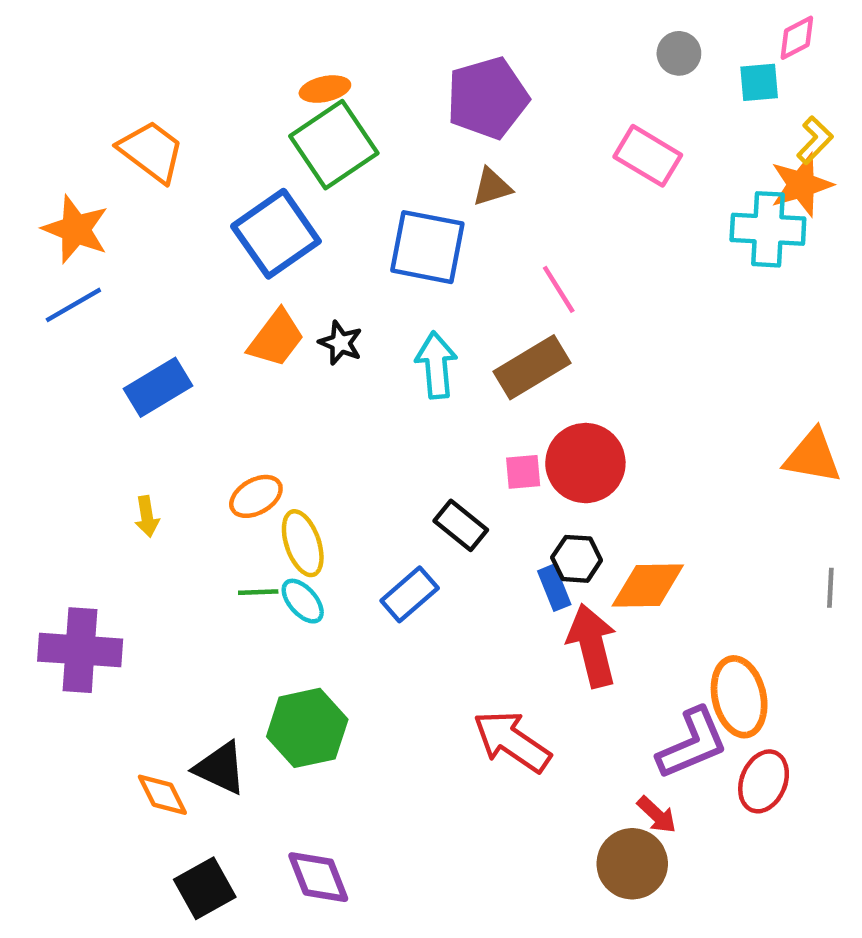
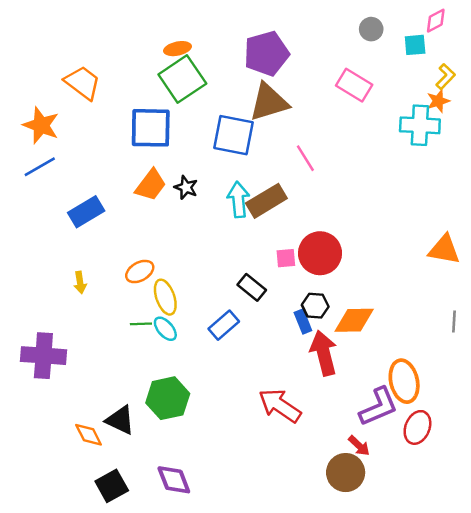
orange star: (801, 185) -> (438, 101), size x0.7
brown triangle: (492, 187) -> (269, 102), size x1.8
blue square: (276, 234) -> (151, 128), turned 36
brown rectangle: (532, 367) -> (266, 201), moved

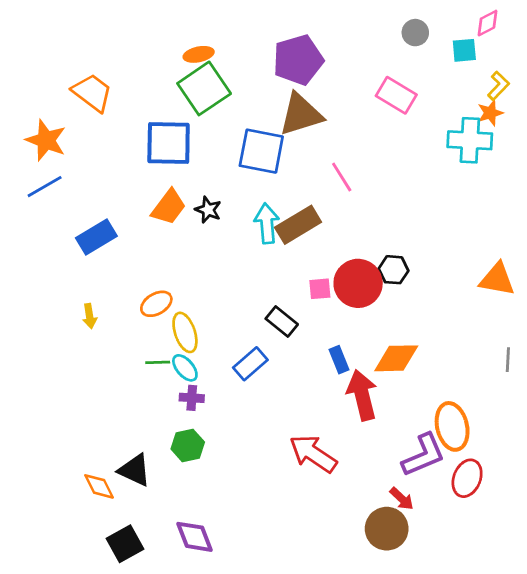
black hexagon: (315, 306) -> (393, 270), moved
purple cross: (43, 356) -> (192, 398), moved, size x0.5
green hexagon: (168, 398) -> (188, 446), size x0.7

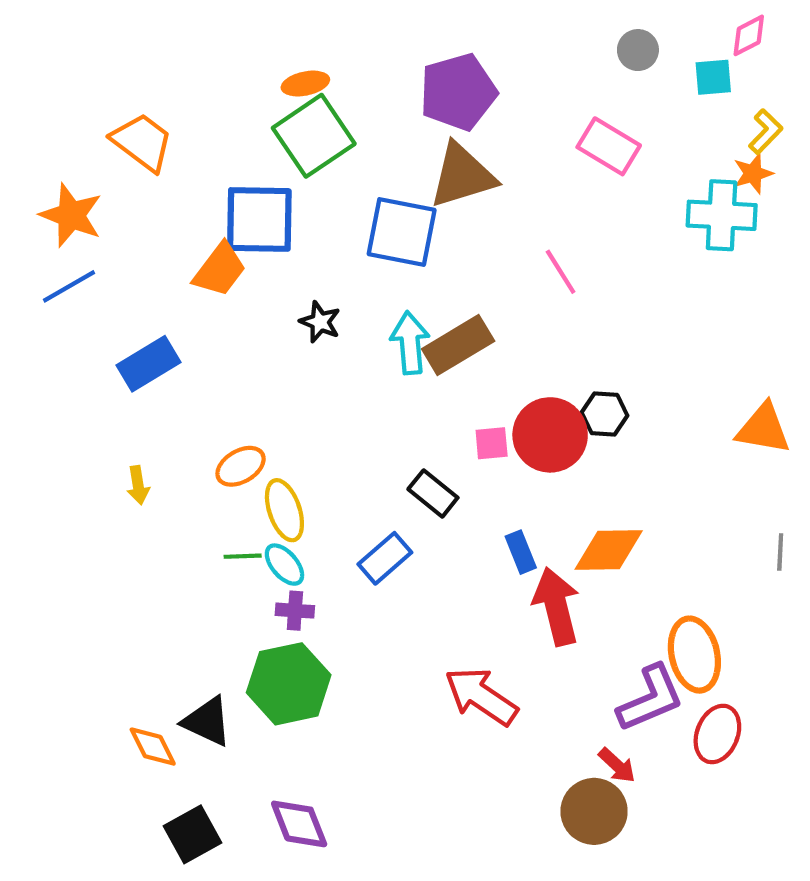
pink line: (342, 177) -> (561, 272), moved
orange trapezoid: (169, 207) -> (220, 270), moved
green hexagon: (188, 446) -> (289, 684), size x1.6

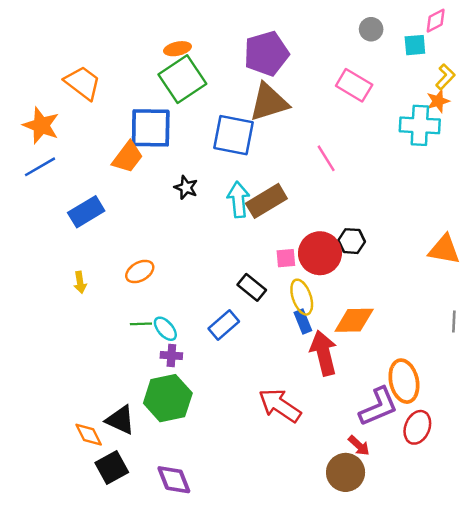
yellow ellipse: (284, 510) -> (302, 297), moved
black square: (192, 834) -> (112, 468), moved

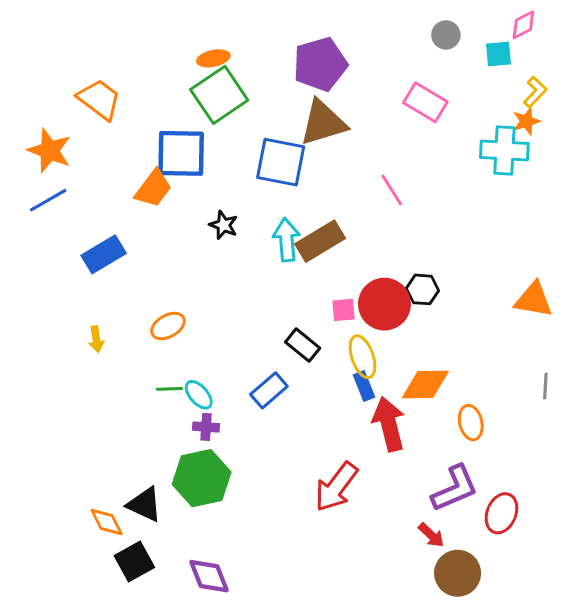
orange ellipse: (404, 381) -> (471, 423), moved, size x0.7
red arrow: (280, 405) -> (336, 487), turned -87
brown circle: (346, 472) -> (458, 573), moved

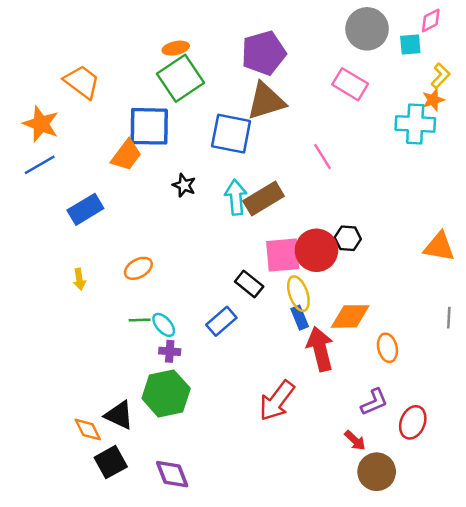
gray circle: (446, 35) -> (367, 29), size x1.8
pink square: (344, 310) -> (283, 255), size x1.8
purple L-shape: (455, 488) -> (374, 402), size x0.7

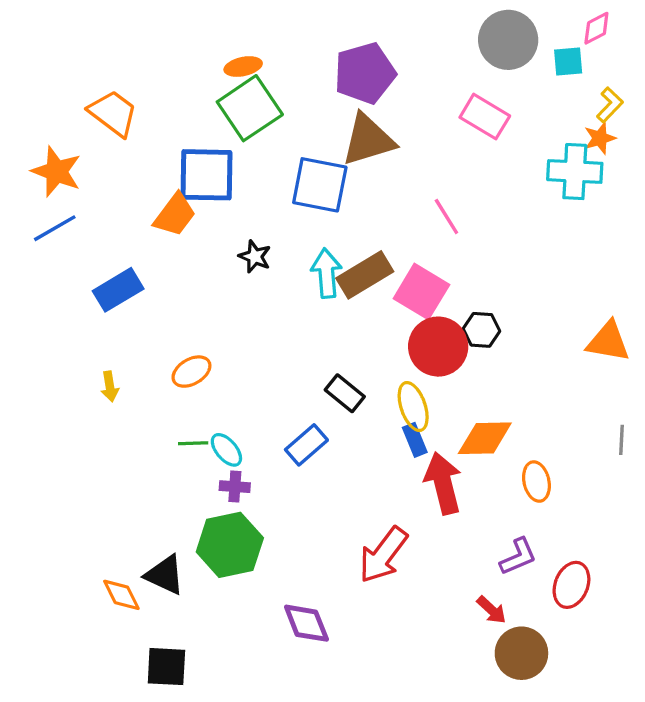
pink square: (283, 255) -> (421, 292), moved, turned 36
black square: (111, 462) -> (166, 667), moved, turned 32
purple diamond: (172, 474) -> (306, 623), moved

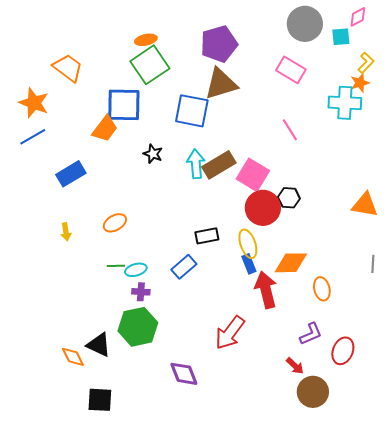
pink line: (446, 217) -> (290, 130), moved
black rectangle: (345, 393) -> (207, 236), turned -50
cyan ellipse: (226, 450) -> (136, 270), turned -65

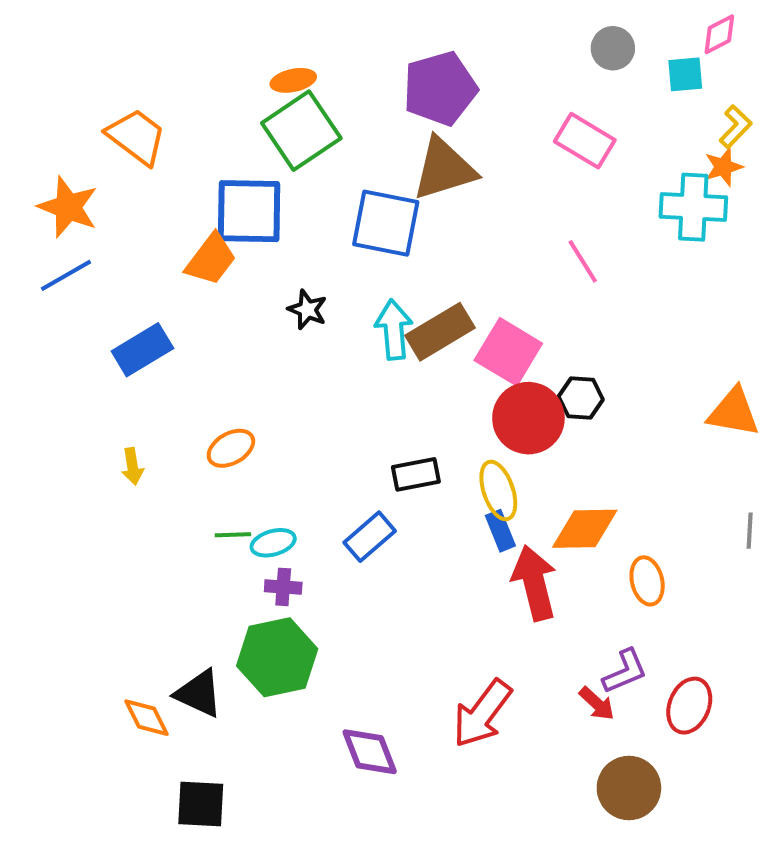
gray circle: (305, 24) -> (613, 48), size x0.6
red arrow: (230, 333) -> (482, 714), moved
red arrow: (295, 366) -> (597, 704), moved

